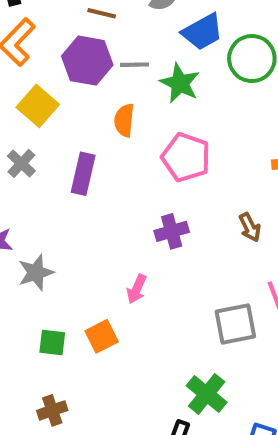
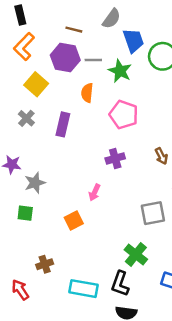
blue trapezoid: (202, 32) -> (133, 41), turned -80
green square: (52, 343) -> (25, 213), moved

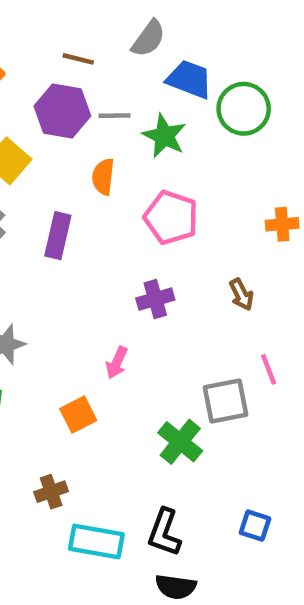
blue trapezoid: (133, 41) -> (189, 79), turned -50
green cross: (136, 255) -> (180, 442), moved
brown cross: (45, 264) -> (51, 492), moved

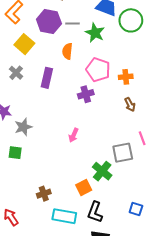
orange cross: (282, 224) -> (126, 77), moved
purple cross: (155, 299) -> (86, 94), moved
orange square: (78, 415) -> (84, 187), moved

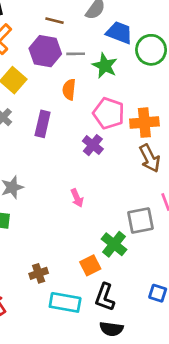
orange cross: (126, 77) -> (144, 123), size x1.5
purple cross: (86, 94) -> (93, 145), turned -35
brown arrow: (130, 104) -> (150, 158), size x1.5
pink arrow: (73, 135) -> (77, 198), turned -48

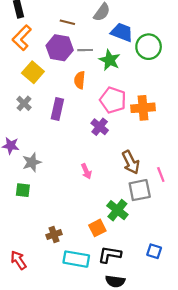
brown arrow: (150, 158) -> (131, 162), moved
black L-shape: (105, 297) -> (110, 255), turned 80

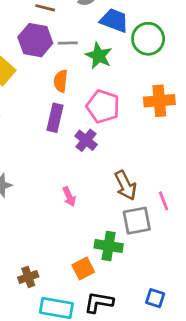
orange cross: (143, 108) -> (159, 101), moved
purple rectangle: (57, 109) -> (55, 118), moved
green cross: (117, 210) -> (109, 246), turned -30

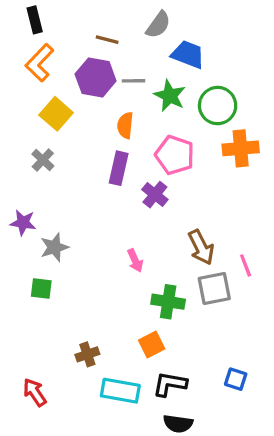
green circle: (148, 39) -> (218, 106), moved
green cross: (109, 246) -> (168, 302), moved

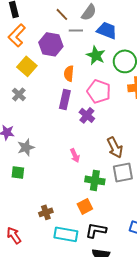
brown line: (107, 40) -> (62, 14), moved, turned 32
gray line: (134, 81) -> (76, 30), moved

